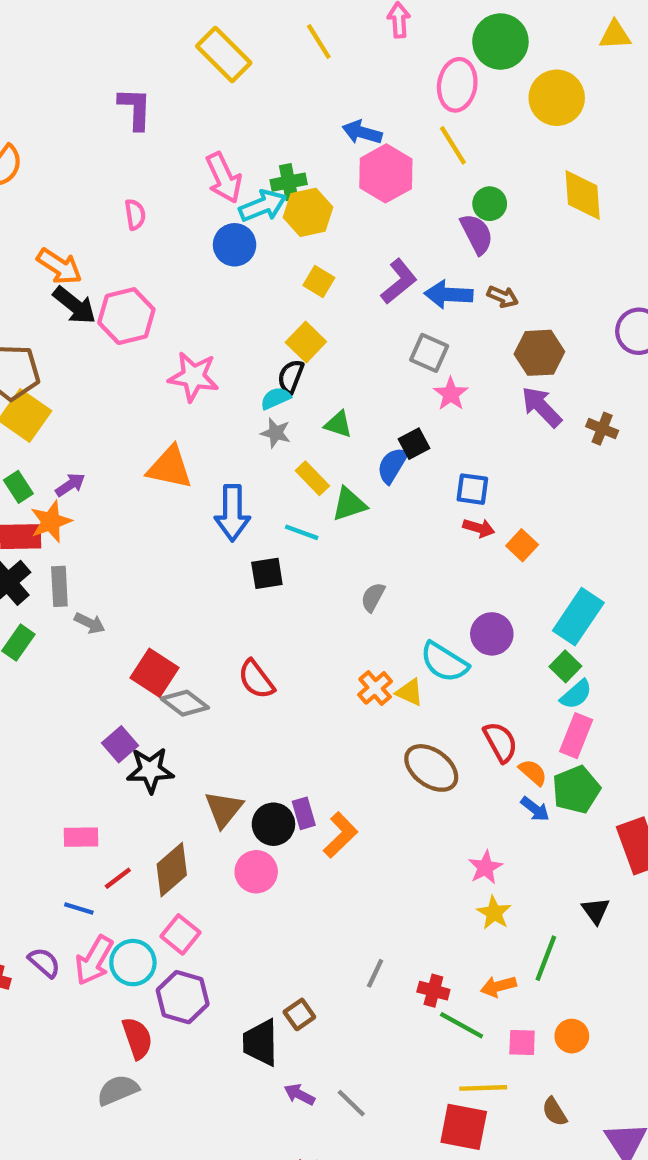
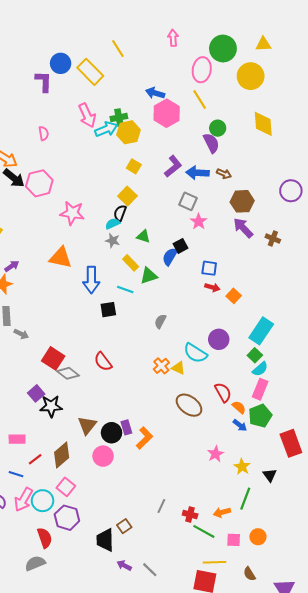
yellow triangle: (615, 35) -> (263, 44), moved
yellow line: (319, 42) -> (118, 49), moved
yellow rectangle: (224, 55) -> (90, 72), moved
blue circle: (235, 245) -> (61, 63), moved
yellow star: (494, 913) -> (242, 467), moved

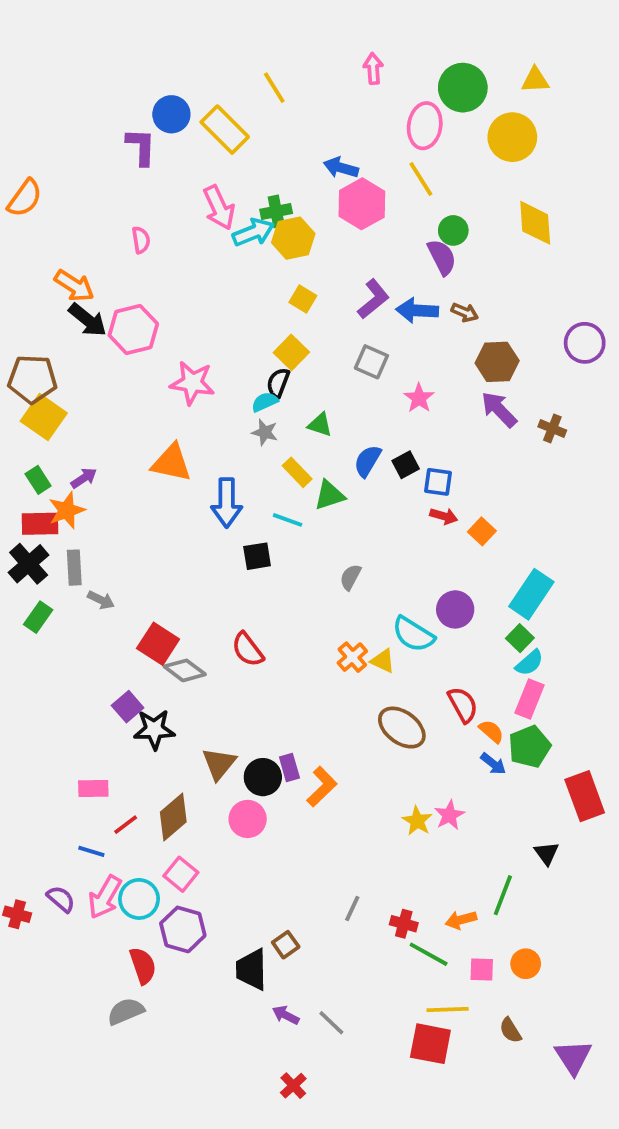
gray square: (188, 201) -> (371, 362), moved
black square: (181, 246) -> (406, 465), moved
yellow star: (242, 467) -> (417, 821), moved

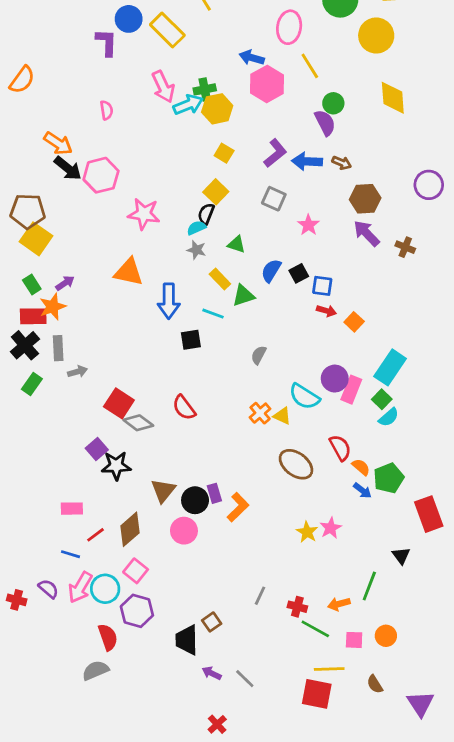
pink ellipse: (425, 126) -> (289, 27), moved
gray arrow: (101, 600) -> (77, 372), turned -42
pink rectangle: (529, 699) -> (351, 390), moved

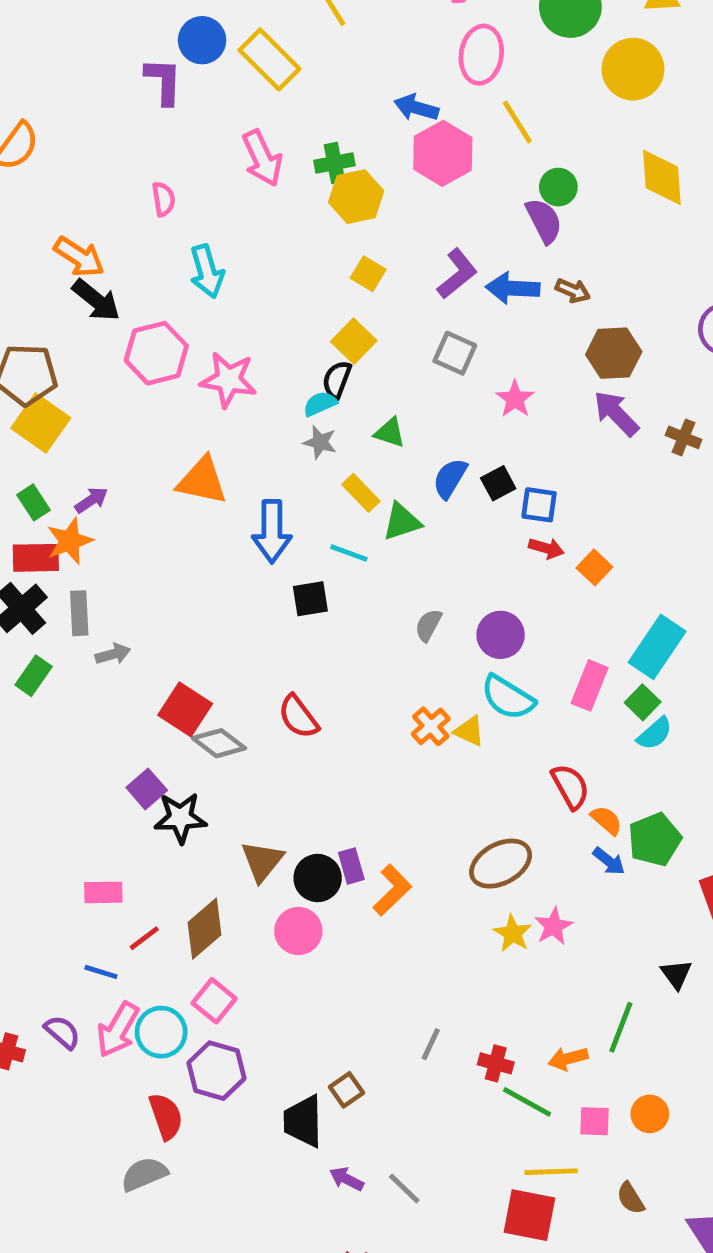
cyan arrow: (188, 105) -> (207, 271), moved, turned 96
pink hexagon: (101, 175) -> (156, 353), moved
purple circle: (335, 379) -> (501, 635), moved
brown ellipse: (296, 464) -> (501, 864), moved, turned -64

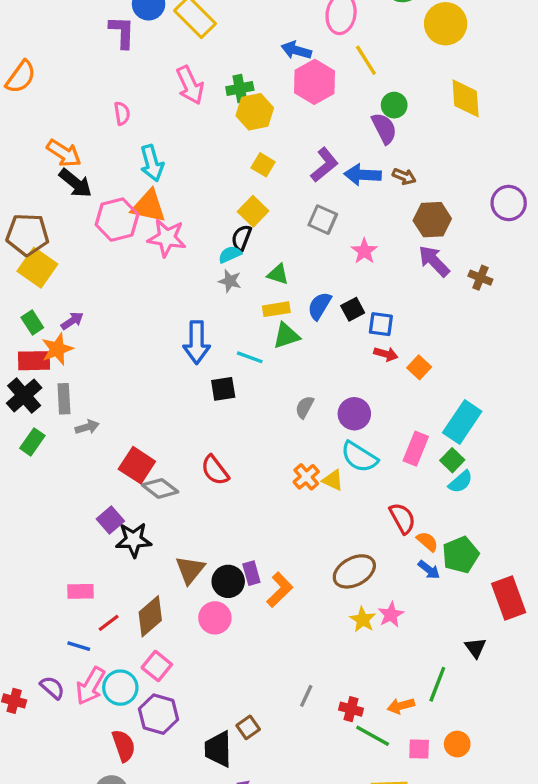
orange triangle: (202, 481) -> (149, 206), moved
yellow rectangle: (361, 493) -> (276, 309), moved, turned -55

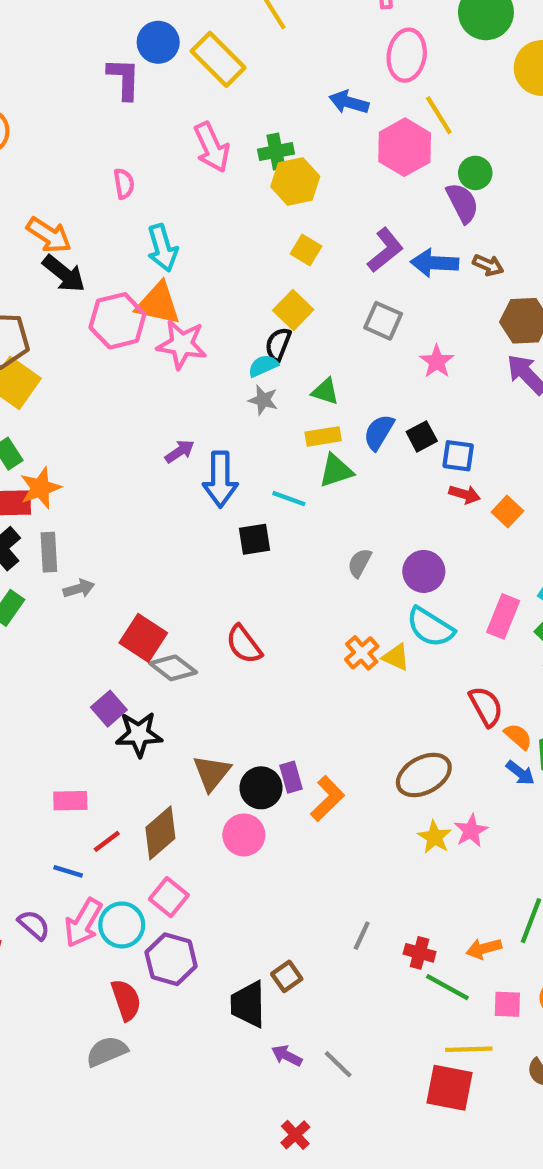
pink hexagon: (314, 82) -> (405, 147), moved
purple arrow: (72, 321) -> (180, 451), moved

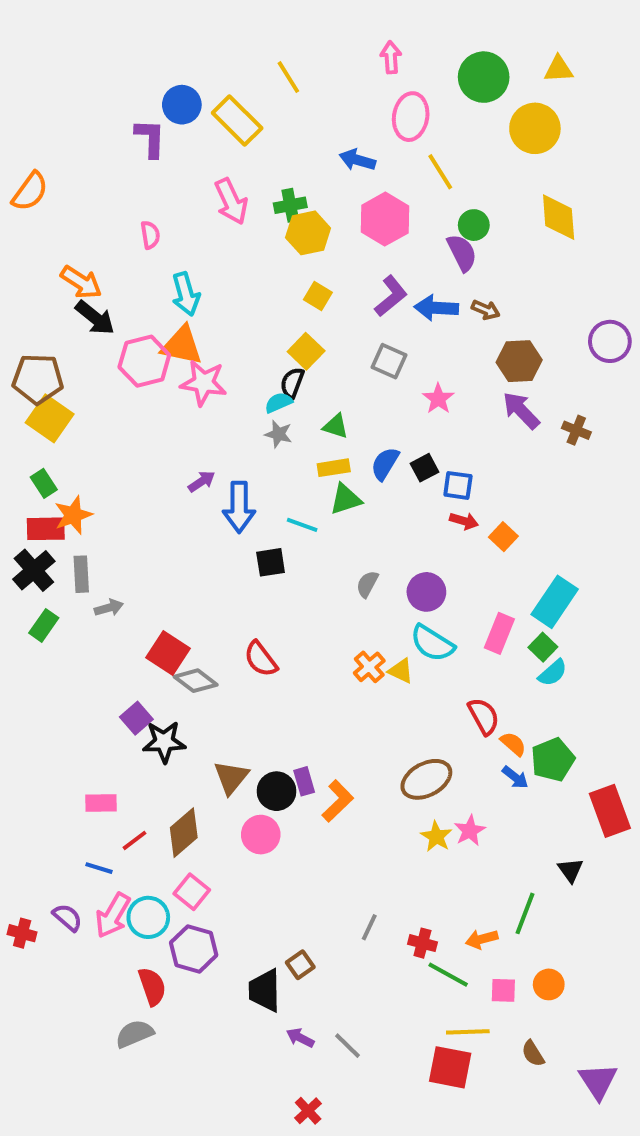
pink hexagon: (405, 147) -> (385, 219), moved

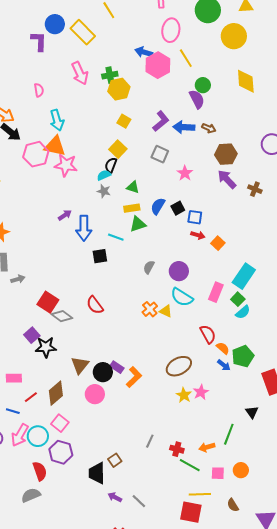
pink hexagon: (385, 219) -> (158, 65), moved
purple rectangle: (304, 781) -> (117, 367), turned -40

